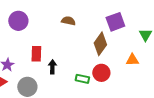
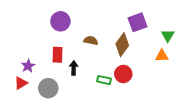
purple circle: (18, 21) -> (60, 21), moved
brown semicircle: (68, 21) -> (91, 41), moved
orange triangle: (132, 60) -> (162, 56), moved

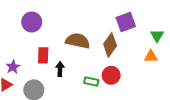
purple circle: (60, 21) -> (32, 22), moved
brown semicircle: (91, 41) -> (78, 41), size x1.6

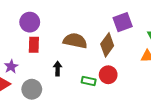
red rectangle: (43, 55) -> (34, 45), moved

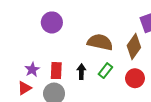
red rectangle: (34, 45) -> (56, 71), moved
green rectangle: (89, 81) -> (105, 71), moved, turned -64

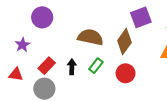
purple star: (32, 69) -> (22, 45), moved
red rectangle: (56, 71) -> (47, 66), turned 42
red triangle: (24, 88) -> (16, 74), moved, turned 40

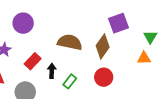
red rectangle: (47, 66) -> (33, 61), moved
green rectangle: (96, 66) -> (70, 81), moved

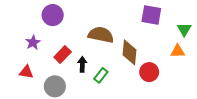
purple square: (119, 23) -> (151, 15), turned 30
brown diamond: (103, 46) -> (129, 52), moved, turned -30
red circle: (104, 77) -> (149, 72), moved

